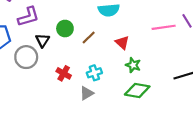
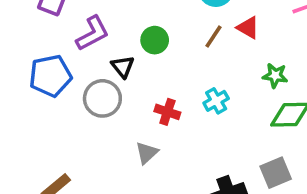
brown line: (89, 37) -> (213, 36), moved
red triangle: (122, 43) -> (248, 28), moved
gray triangle: (87, 93) -> (147, 153), moved

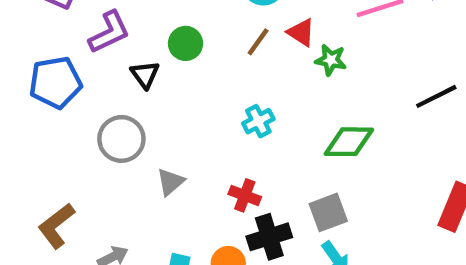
green star: (275, 76) -> (331, 60), moved
gray circle: (102, 98) -> (121, 139), moved
red cross: (167, 112) -> (245, 195), moved

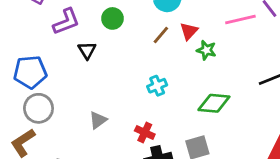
red triangle: (301, 32) -> (189, 31), turned 36
green circle: (186, 43) -> (112, 18), moved
blue pentagon: (55, 83) -> (30, 72), moved
gray circle: (121, 139) -> (39, 108), moved

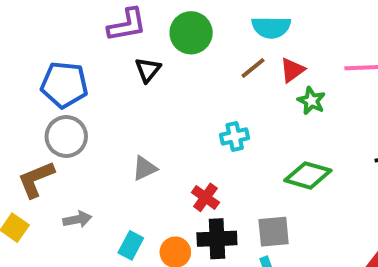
green circle: (112, 18) -> (191, 33), size x1.4

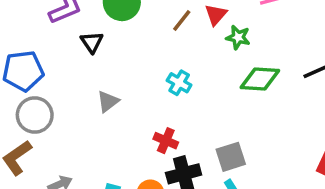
cyan cross: (235, 136) -> (179, 83), turned -35
gray triangle: (145, 168) -> (108, 101), moved
green diamond: (308, 175) -> (260, 79), moved

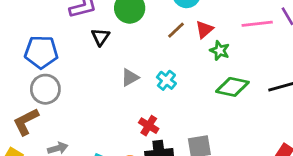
gray triangle: (108, 101) -> (130, 77), moved

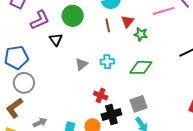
brown line: (176, 30) -> (108, 25), turned -48
cyan cross: (166, 80) -> (107, 62), turned -32
green diamond: (232, 87) -> (141, 67), moved

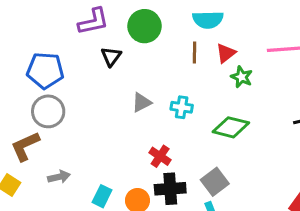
gray square: (139, 104) -> (215, 182), turned -30

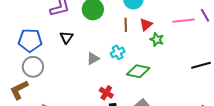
black triangle: (111, 56) -> (67, 37), moved
cyan cross: (182, 107) -> (118, 52), moved, turned -32
green diamond: (231, 127) -> (138, 71), moved

